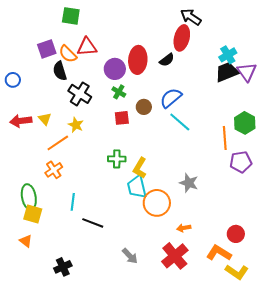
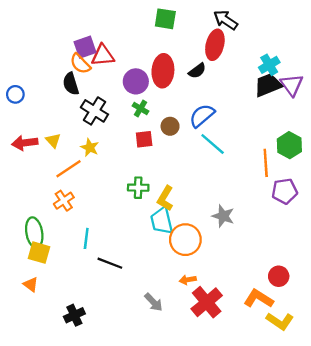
green square: (71, 16) -> (165, 19), moved
purple square: (47, 49) -> (85, 47), moved
orange arrow: (184, 228) -> (188, 280), moved

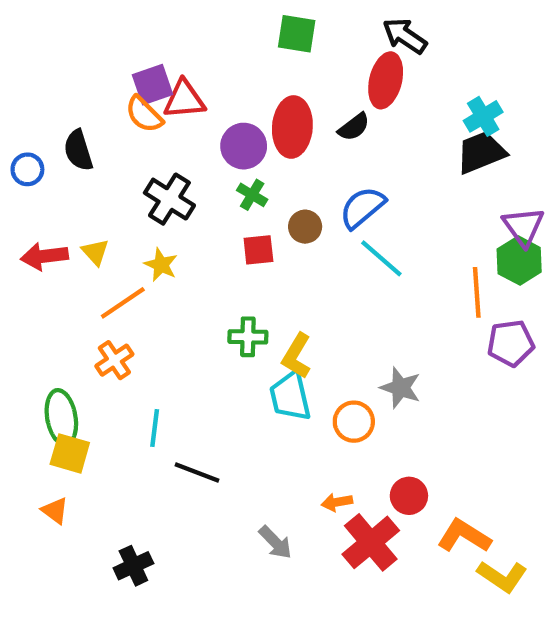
black semicircle: (71, 84) -> (78, 150), moved
purple triangle: (292, 85) -> (523, 227), moved
orange circle: (185, 240) -> (354, 422), moved, size x0.7
red circle: (279, 276) -> (409, 496), moved

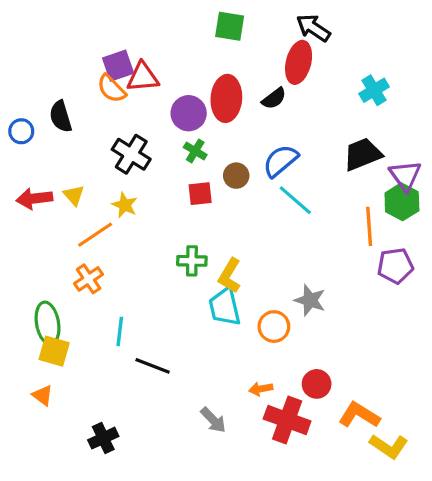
black trapezoid: (481, 152) -> (363, 154), moved
red cross: (371, 542) -> (287, 420), turned -30

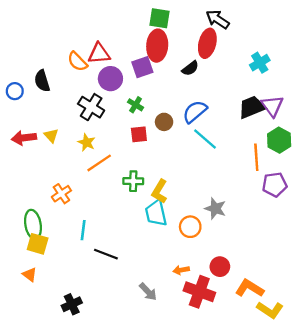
purple square: (118, 66) -> (142, 67), moved
red ellipse: (226, 98) -> (157, 46), moved
purple circle: (189, 113) -> (110, 79), moved
purple triangle: (405, 176) -> (272, 106), moved
orange line: (95, 235) -> (99, 163), moved

